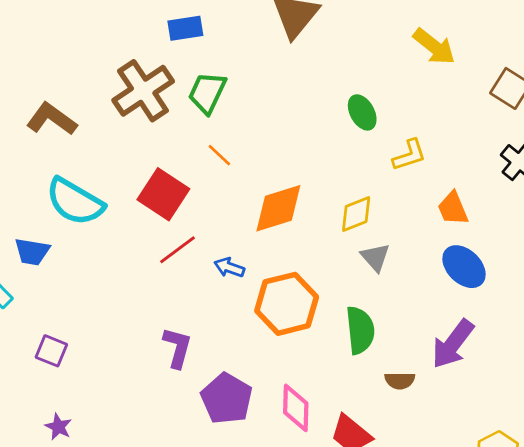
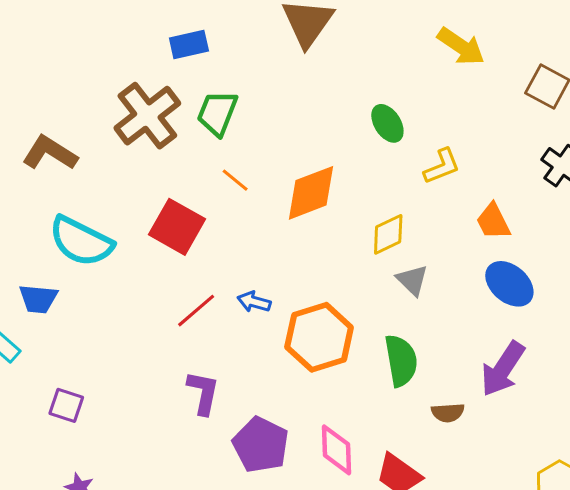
orange diamond: (278, 208) -> (311, 193), moved
red line: (178, 250) -> (196, 311), moved

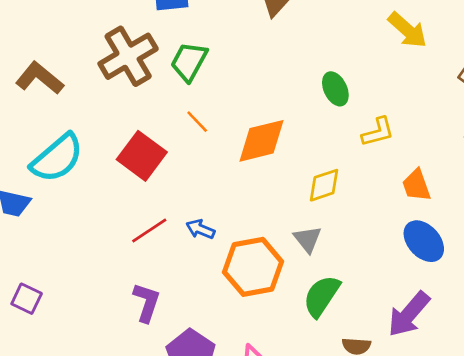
cyan semicircle: (81, 241) -> (57, 158), turned -74
gray triangle: (412, 280) -> (308, 239), moved
green semicircle: (401, 361) -> (321, 296), turned -144

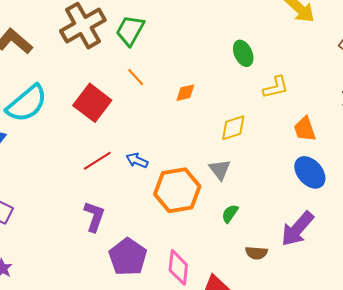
orange diamond: (262, 141) -> (185, 93), size x0.5
green semicircle: (321, 296) -> (230, 214), size x0.6

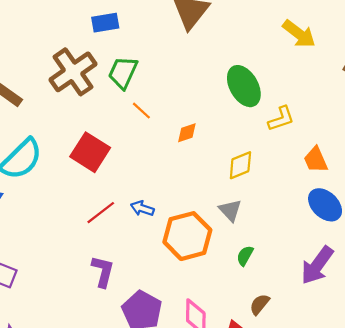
green ellipse: (243, 53) -> (244, 86), size x1.5
orange line: (136, 77) -> (141, 111), moved
brown semicircle: (256, 253) -> (260, 304), moved, turned 130

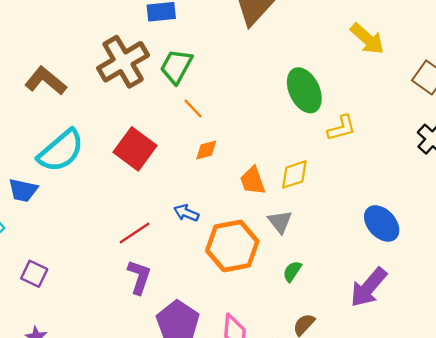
orange diamond: (187, 133) -> (206, 150), moved
orange trapezoid: (316, 160) -> (253, 181), moved
red line: (101, 213) -> (134, 233), moved

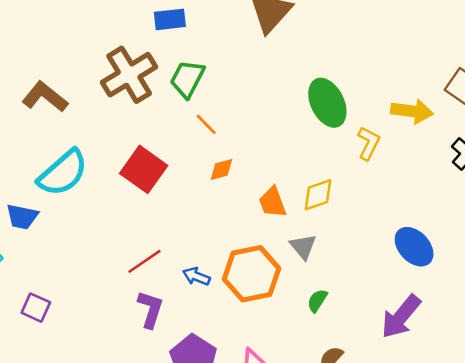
yellow arrow: (367, 39) -> (412, 111), moved, turned -33
yellow L-shape: (342, 128) -> (369, 143), turned -48
blue arrow: (186, 213) -> (196, 276), moved

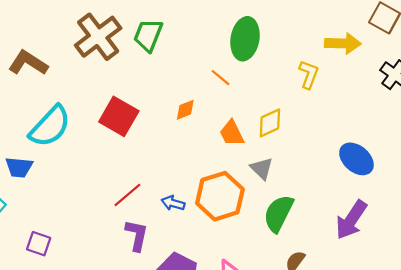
green ellipse: (327, 103) -> (245, 39), moved, turned 42
orange line: (206, 124) -> (220, 78), moved
green semicircle: (317, 301) -> (278, 213), size x1.8

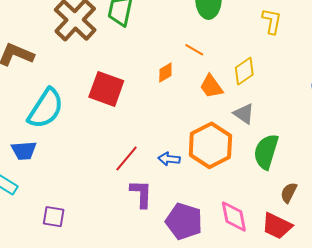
orange line: (220, 78) -> (194, 50), moved

